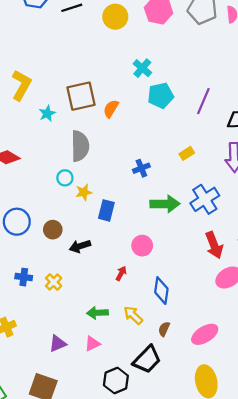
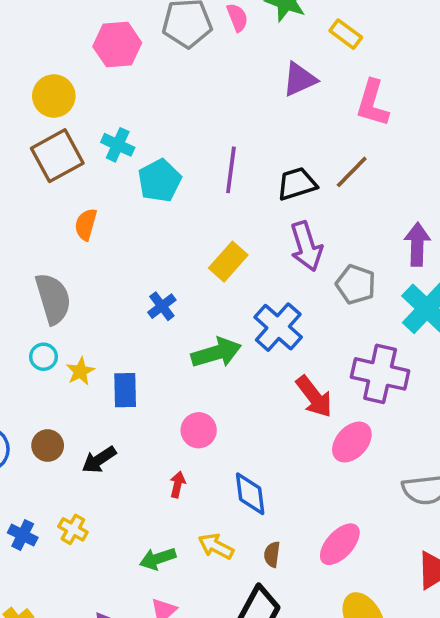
yellow circle: (115, 17) -> (54, 96), moved
brown square: (81, 96) -> (57, 156), moved
yellow rectangle: (187, 153) -> (228, 262), size x1.5
blue cross: (24, 277) -> (23, 535), turned 35

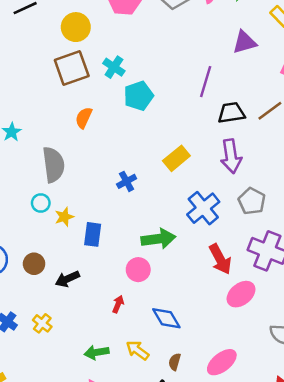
purple line: (231, 170) -> (206, 82), moved
gray pentagon: (356, 284) -> (252, 201), moved
green arrow: (216, 353) -> (158, 239), moved
blue diamond: (250, 494) -> (166, 318), turned -32

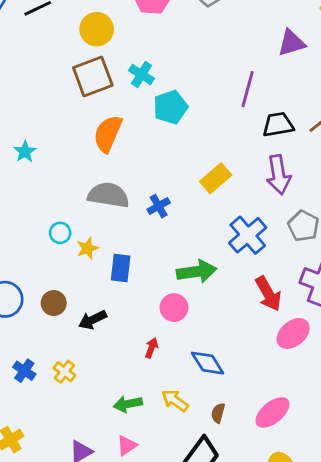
orange semicircle: (84, 118) -> (108, 134), size x1.5
gray semicircle: (53, 165) -> (108, 195), moved, turned -72

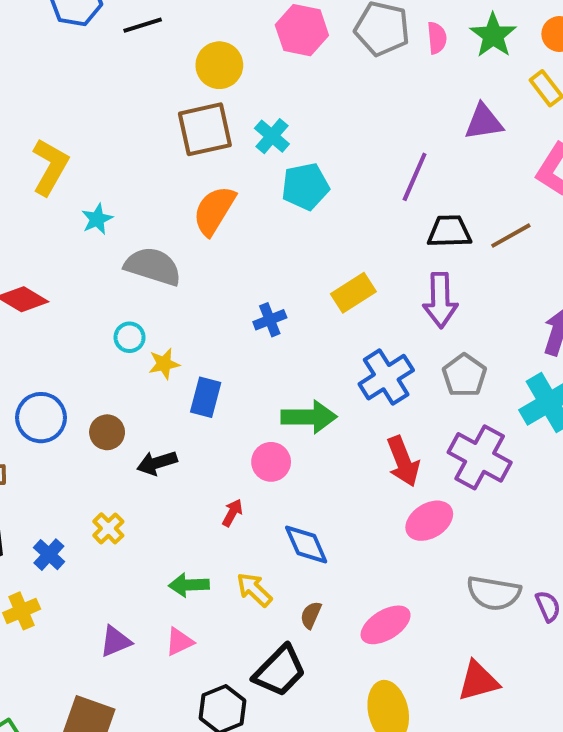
gray semicircle: (108, 195) -> (153, 266), moved
blue cross: (24, 371) -> (49, 555), moved

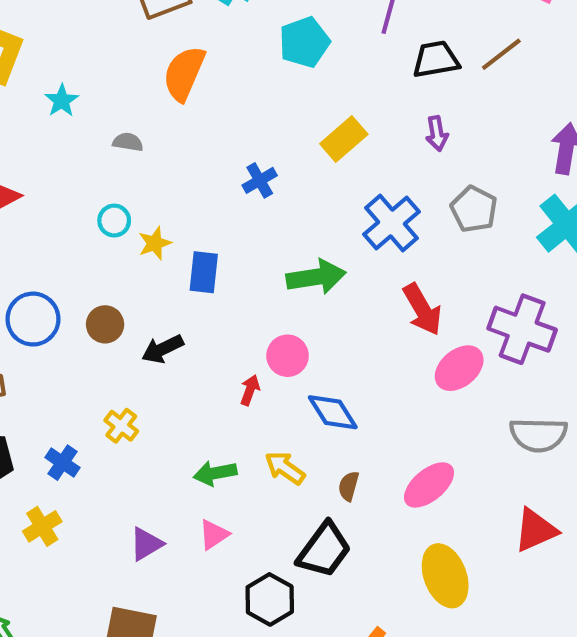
cyan pentagon: (305, 186) -> (304, 42), moved
gray semicircle: (153, 266) -> (128, 142), size x0.5
purple arrow: (440, 300) -> (437, 133), size x0.6
purple cross: (480, 457) -> (522, 329), moved
pink circle: (271, 462) -> (288, 356), moved

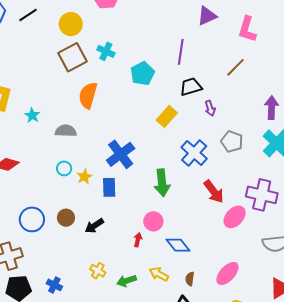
black trapezoid: (436, 59) -> (191, 87), moved
gray semicircle: (128, 142) -> (66, 131), size x1.5
blue cross: (260, 180) -> (121, 154), moved, size x1.8
green arrow: (316, 277) -> (162, 183), turned 100
yellow cross: (121, 426) -> (98, 271), moved

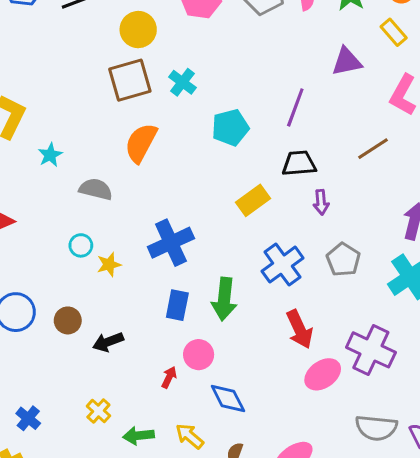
blue rectangle: (109, 187) -> (177, 305), moved

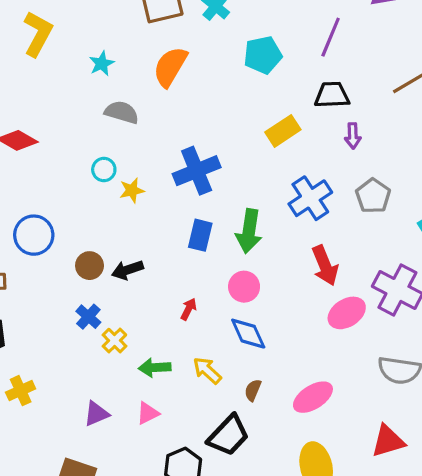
cyan star: (50, 155) -> (102, 64), moved
brown circle: (68, 320) -> (90, 266), moved
pink circle: (199, 355) -> (244, 287), moved
blue cross: (28, 418) -> (88, 317), moved

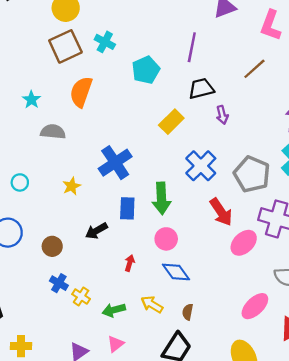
cyan circle: (104, 170) -> (20, 182), moved
gray pentagon: (373, 196) -> (252, 174), moved, size x1.4
black arrow: (127, 270) -> (96, 231), moved
yellow cross: (21, 391) -> (21, 346), turned 36
pink ellipse: (313, 397) -> (255, 306), moved

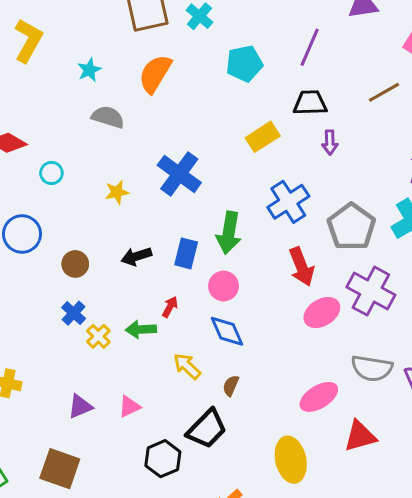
blue cross: (115, 163) -> (179, 174), turned -32
blue rectangle: (127, 208) -> (186, 253), moved
green arrow: (114, 310) -> (141, 329), moved

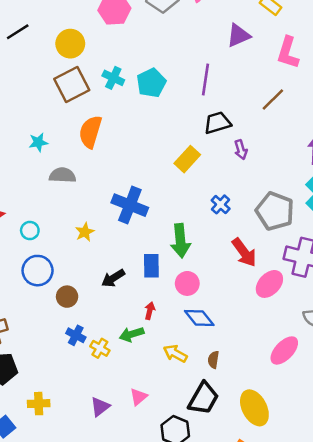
cyan pentagon: (244, 64) -> (151, 83), moved
cyan star: (89, 70) -> (38, 142), turned 30
blue cross: (288, 202) -> (221, 204), size x0.6
blue circle: (22, 234) -> (38, 271), moved
yellow ellipse: (291, 460) -> (254, 408), moved

